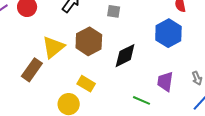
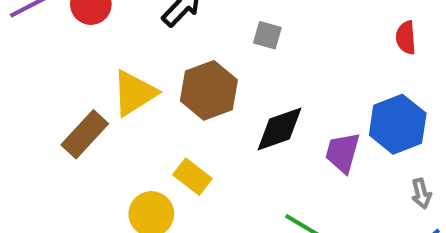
blue hexagon: (168, 33) -> (398, 124), moved
purple trapezoid: (165, 82) -> (343, 153), moved

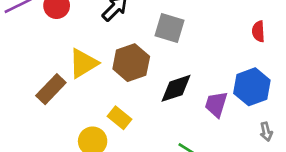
gray square: (267, 35) -> (169, 28), size x1.6

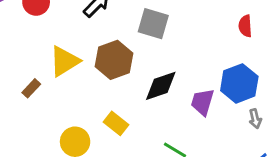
brown rectangle: (51, 89) -> (31, 88), size x0.6
yellow rectangle: (119, 118) -> (116, 123), moved
gray arrow: (266, 132) -> (255, 119), moved

